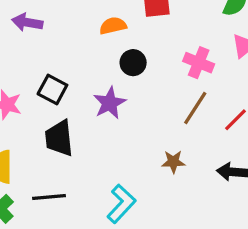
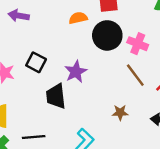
black circle: (133, 63) -> (107, 35), moved, size x1.6
brown line: (195, 108) -> (135, 75), turned -70
black trapezoid: (59, 138) -> (56, 96), moved

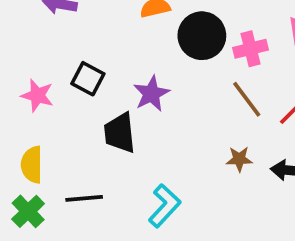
pink cross: (138, 44) -> (250, 49), turned -36
brown star: (120, 113) -> (239, 159), moved

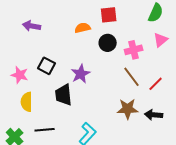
black circle: (202, 36) -> (108, 43), size x0.7
brown star: (239, 159) -> (128, 109), size x1.5
yellow semicircle: (32, 165) -> (27, 102), moved

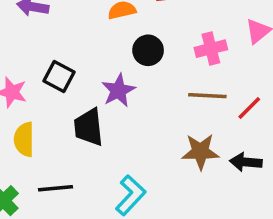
black circle: (108, 43) -> (148, 50), moved
brown line: (132, 77) -> (207, 96), turned -50

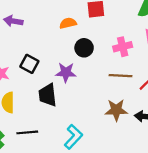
purple star: (118, 90) -> (66, 72), turned 30

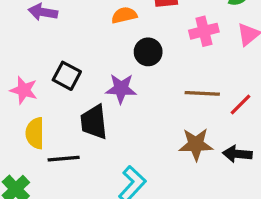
pink cross: (123, 47) -> (204, 31), moved
black line: (27, 132) -> (64, 159), moved

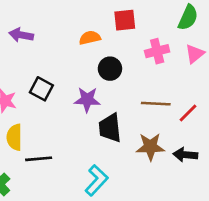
black trapezoid: (94, 122) -> (110, 128), moved

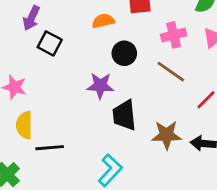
purple arrow: (21, 35) -> (31, 18), turned -75
black square: (41, 89) -> (50, 43), moved
brown line: (156, 104) -> (171, 72), moved, turned 32

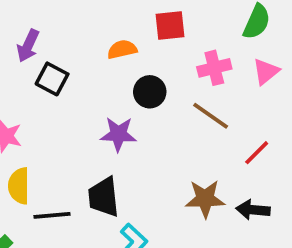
black trapezoid: (124, 115) -> (104, 197), moved

